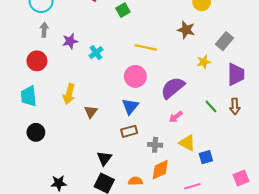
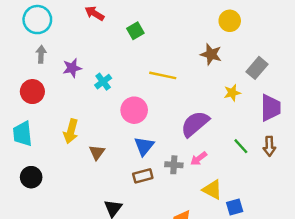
pink circle: (135, 76) -> (134, 110), moved
gray cross: (155, 145) -> (174, 165), moved

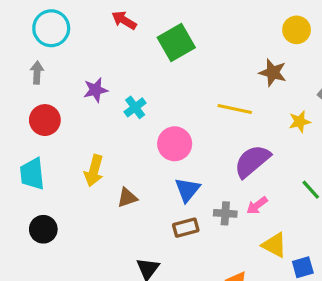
green square: (135, 31) -> (176, 42), size x1.6
gray arrow: (41, 54) -> (37, 73), moved
yellow line: (163, 75) -> (235, 109), moved
brown triangle: (97, 152) -> (127, 198), turned 35

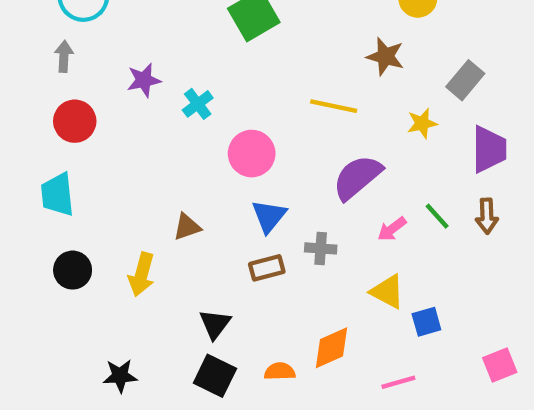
yellow arrow: (94, 171) -> (142, 274), moved
pink arrow: (257, 206) -> (392, 229), moved

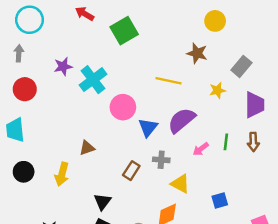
cyan cross: (198, 104) -> (93, 80), size x1.6
blue triangle: (269, 216) -> (148, 127), moved
green line: (437, 216) -> (226, 142), turned 49
brown rectangle: (267, 268) -> (131, 171), turned -42
yellow triangle: (388, 292) -> (180, 184), moved

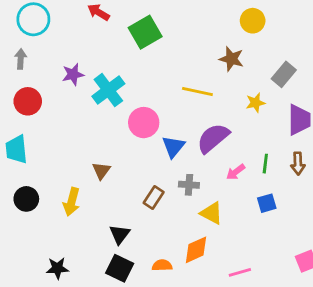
brown triangle: (87, 148) -> (101, 171), turned -35
blue square: (220, 201) -> (267, 203), moved

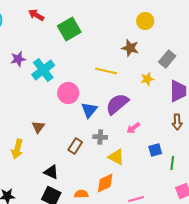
green line: (265, 164) -> (172, 163), moved
black triangle: (120, 234) -> (51, 172), turned -42

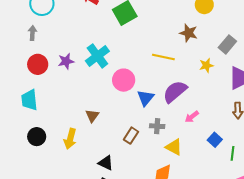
purple star: (18, 59) -> (66, 61), moved
blue square: (155, 150) -> (215, 140), turned -32

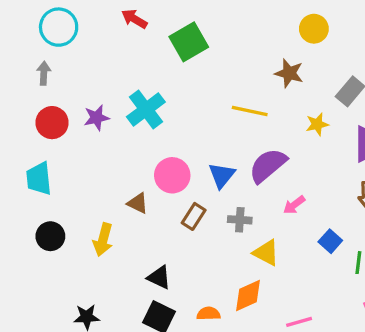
pink circle: (124, 80) -> (172, 175), moved
brown triangle: (92, 116) -> (138, 203), turned -40
brown rectangle: (131, 136) -> (194, 216), moved

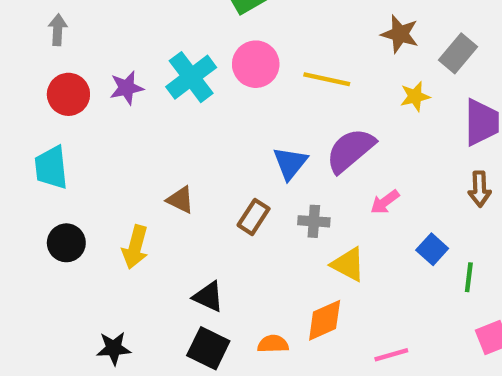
brown star: (289, 73) -> (400, 34), moved
pink circle: (172, 175) -> (256, 64), moved

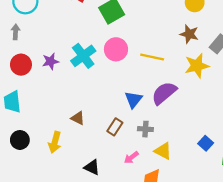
yellow star: (415, 96) -> (197, 66), size x1.6
pink arrow: (385, 202) -> (131, 157), moved

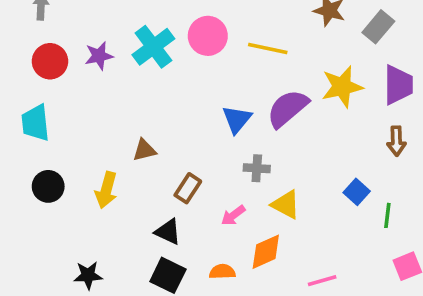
yellow star: (197, 66) -> (342, 87), moved
brown triangle: (78, 118) -> (144, 150), turned -40
brown rectangle: (115, 127) -> (188, 188), moved

